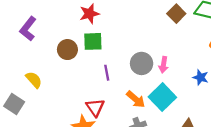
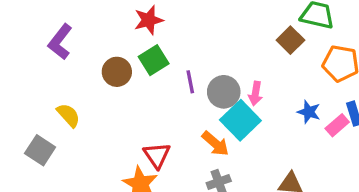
brown square: (176, 14) -> (290, 40), moved
green square: (93, 41) -> (154, 60), turned -30
purple line: (107, 73) -> (190, 82), moved
cyan square: (162, 97) -> (240, 120), moved

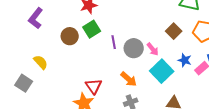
brown square: (290, 40) -> (174, 31), moved
pink arrow: (255, 94) -> (153, 49), turned -48
cyan square: (240, 120) -> (162, 71), moved

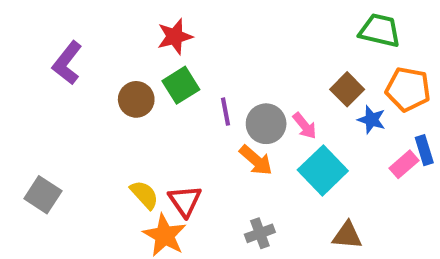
blue star: (185, 60) -> (372, 120), moved
yellow semicircle: (41, 62) -> (144, 195), moved
orange arrow: (129, 79) -> (256, 160), moved

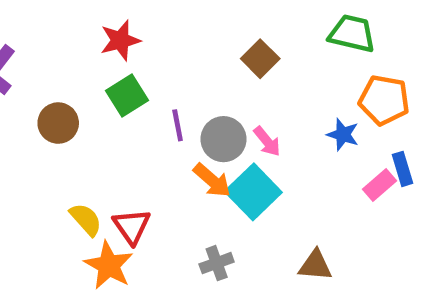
brown square: (347, 89) -> (260, 59), moved
brown circle: (136, 99) -> (58, 123), moved
cyan square: (323, 170) -> (253, 192), moved

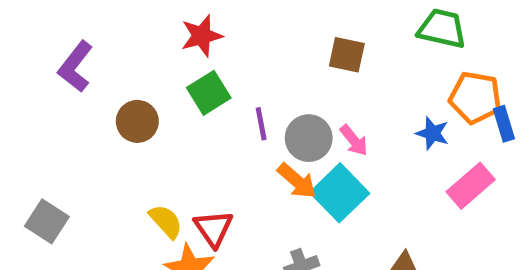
brown square: (260, 59) -> (347, 55), turned -33
blue rectangle: (403, 169) -> (504, 124), moved
pink rectangle: (380, 185) -> (471, 186), size x1.4

